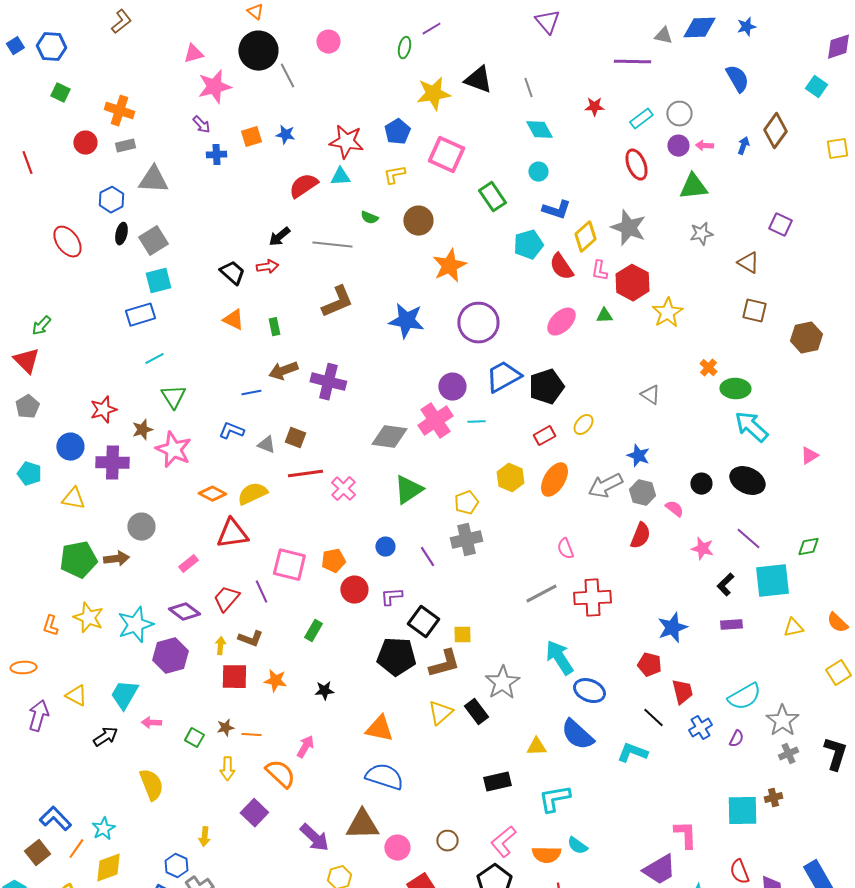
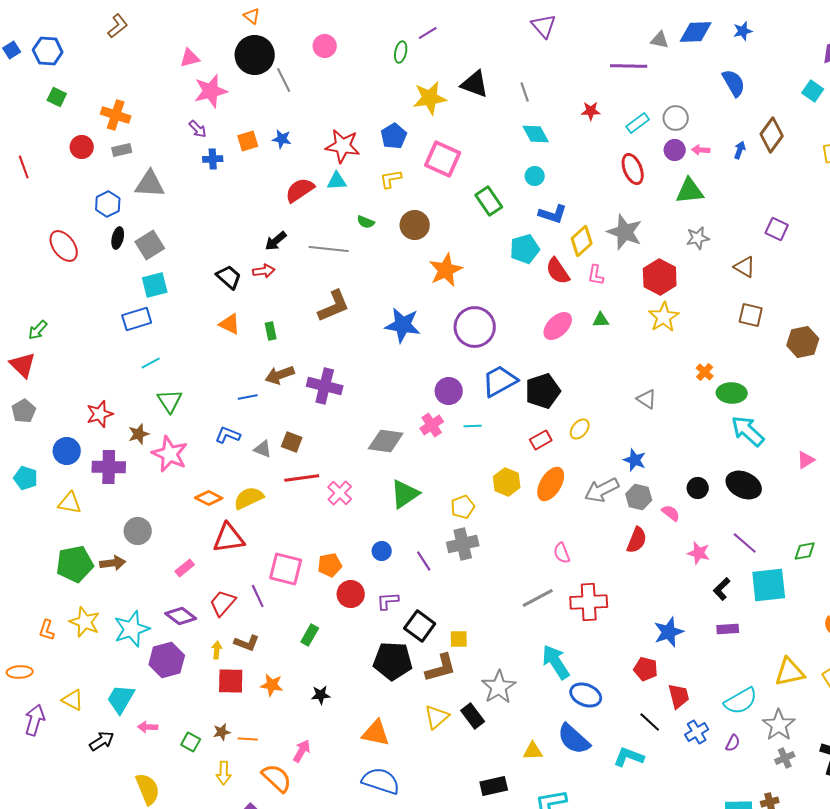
red hexagon: (632, 283) -> (660, 277), moved
pink cross: (435, 421) -> (432, 425), size x0.7
yellow triangle: (793, 628) -> (790, 672), moved, size x1.5

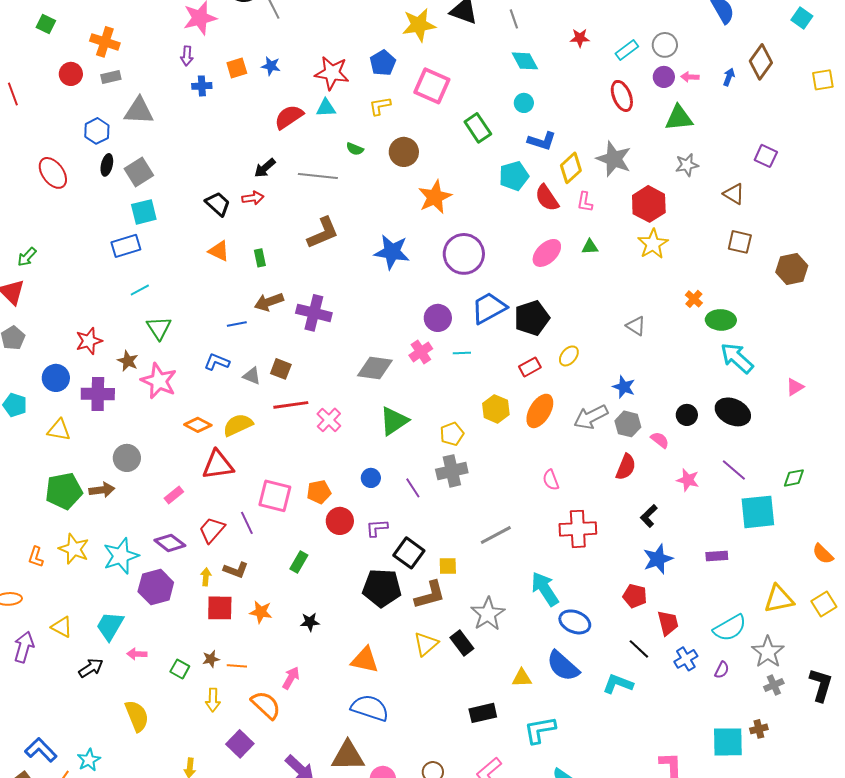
purple arrow: (198, 129) -> (187, 56), turned 48
brown star: (139, 434) -> (128, 361), turned -30
black L-shape: (722, 589) -> (649, 516), moved
gray line: (538, 598) -> (496, 535), moved

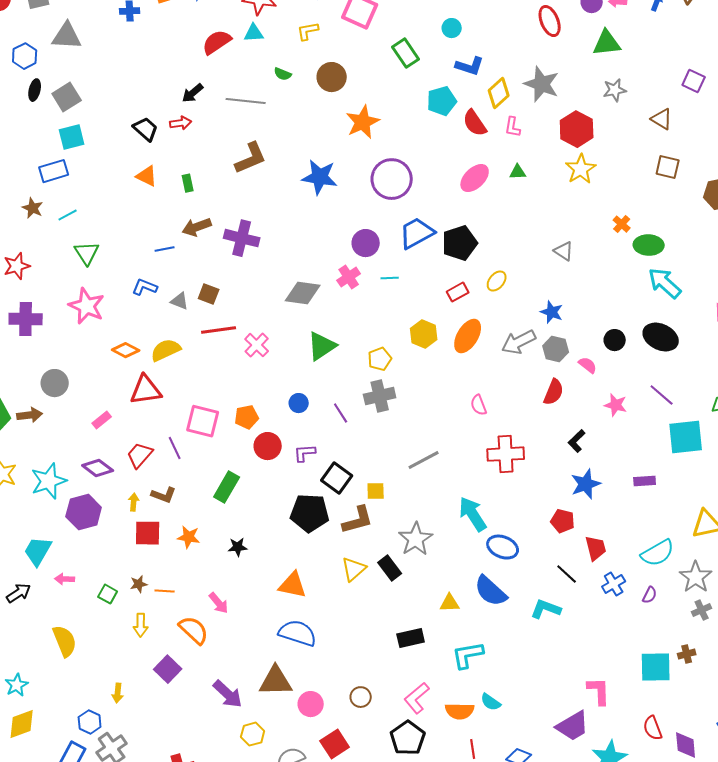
brown star: (128, 361) -> (33, 208), moved
green rectangle: (299, 562) -> (227, 487), size x1.4
pink arrow: (291, 678) -> (219, 603), turned 110

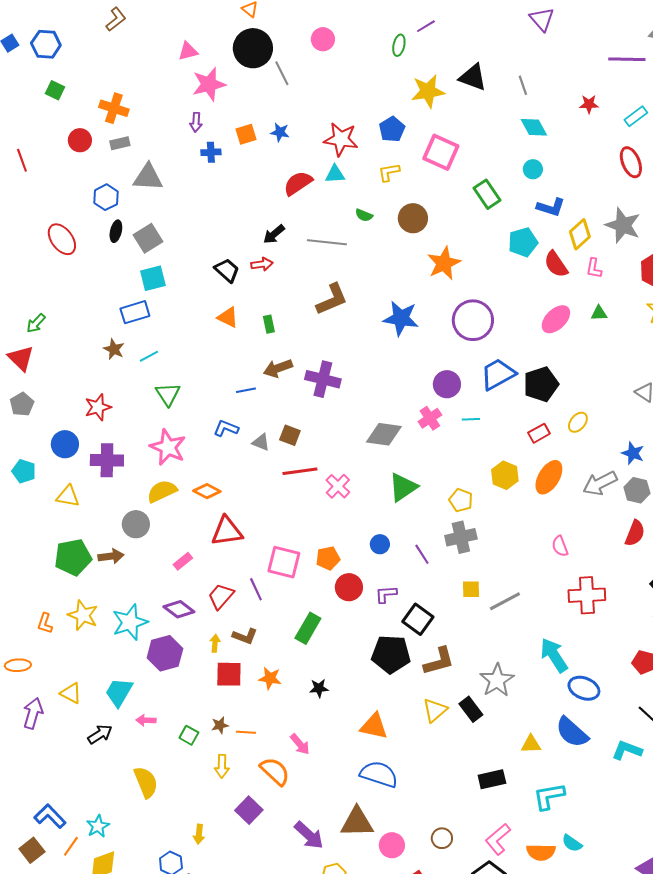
yellow semicircle: (166, 350) -> (162, 491), moved
yellow pentagon: (380, 359) -> (461, 500), turned -30
yellow square: (376, 491) -> (471, 589), moved

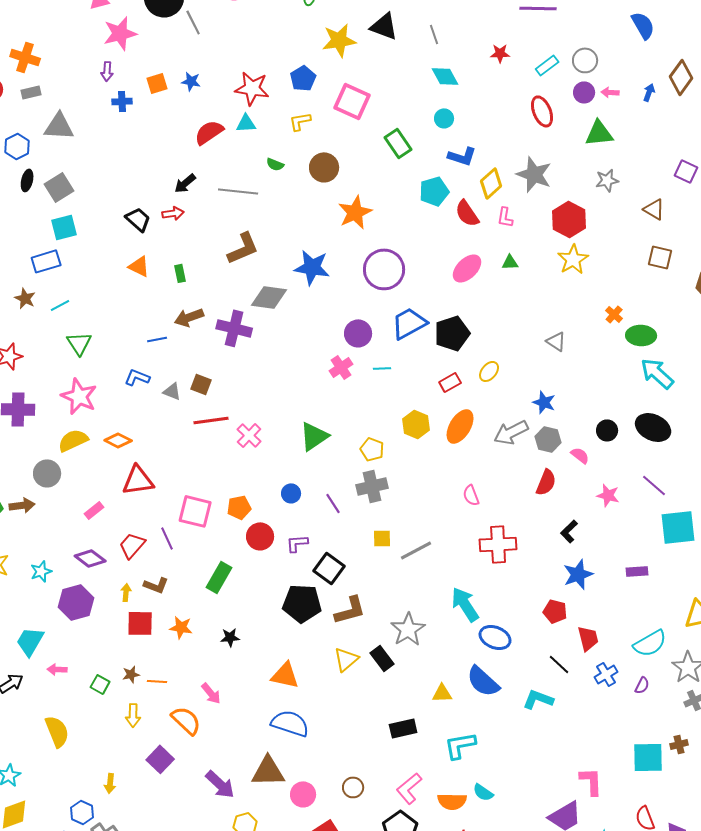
gray diamond: (384, 434) -> (269, 297), moved
cyan star: (130, 622) -> (41, 571), size x0.6

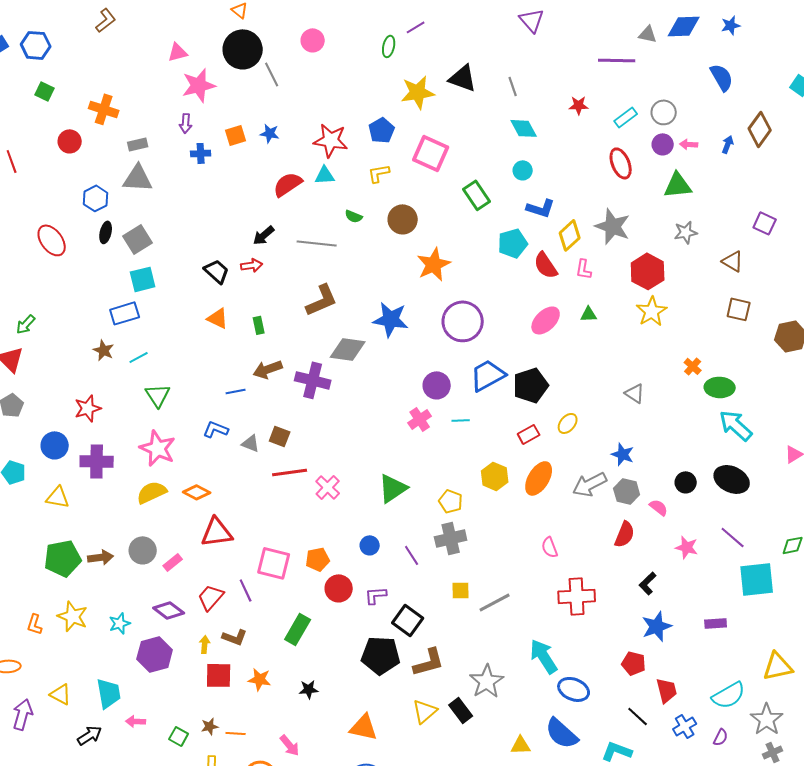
gray rectangle: (31, 92) -> (138, 144), moved
gray circle: (47, 473) -> (143, 550), moved
cyan trapezoid: (30, 641) -> (109, 693), turned 140

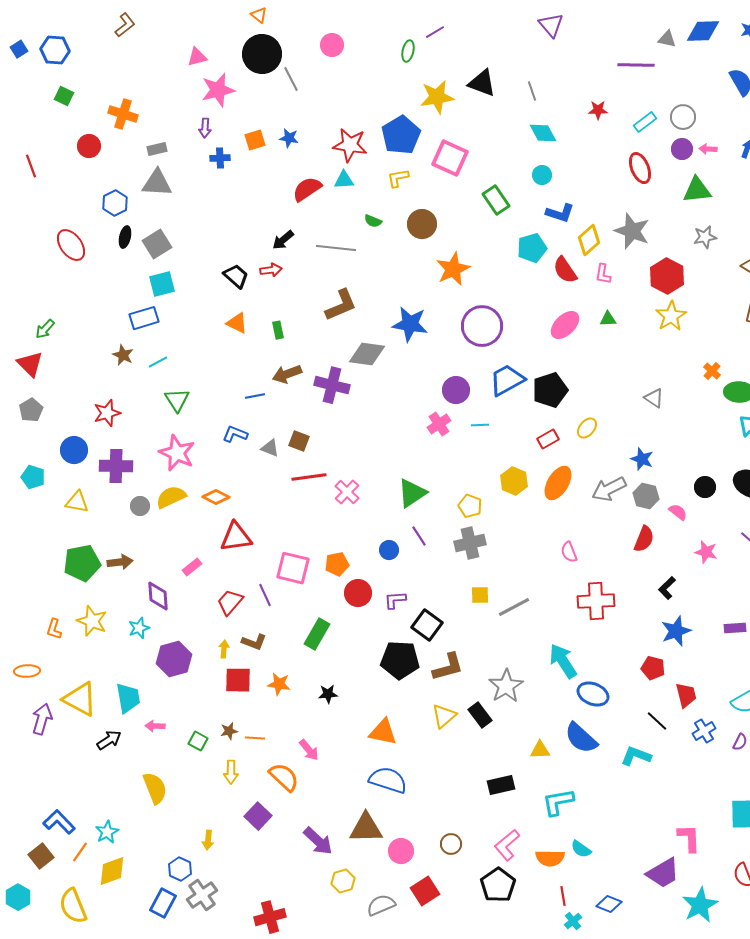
blue pentagon: (382, 130) -> (401, 135), size x1.5
gray circle: (143, 550) -> (140, 506), moved, size x0.7
purple line: (412, 555) -> (419, 536), moved
purple diamond: (169, 610) -> (158, 596), moved, turned 48
yellow triangle: (61, 694) -> (80, 699), size x1.6

